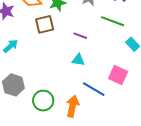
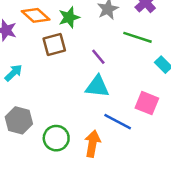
purple line: (80, 36) -> (98, 57), turned 32
cyan triangle: (78, 60) -> (97, 86), size x1.5

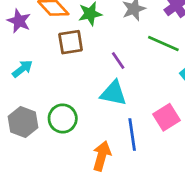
pink square: (147, 103) -> (166, 117), turned 30
blue line: (118, 122) -> (132, 134), turned 48
green circle: (56, 138) -> (63, 118), moved

